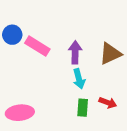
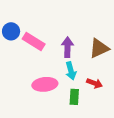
red arrow: (108, 103) -> (95, 83), moved
pink ellipse: (20, 113) -> (45, 84), moved

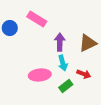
pink rectangle: (34, 42) -> (37, 19), moved
green rectangle: (74, 97) -> (66, 86), turned 48

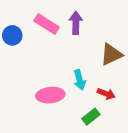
purple arrow: (60, 42) -> (76, 23), moved
green rectangle: (66, 86) -> (91, 117), moved

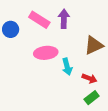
pink ellipse: (50, 95) -> (46, 53), moved
green rectangle: (91, 117) -> (92, 98), moved

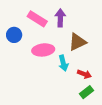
blue circle: (11, 29) -> (14, 35), moved
brown triangle: (94, 45) -> (77, 42), moved

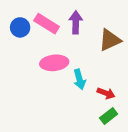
blue circle: (14, 35) -> (20, 27), moved
brown triangle: (77, 42) -> (110, 40), moved

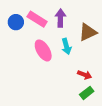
pink ellipse: (54, 63) -> (43, 50), turned 65
cyan arrow: (79, 79) -> (66, 46), moved

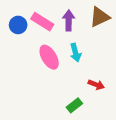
brown triangle: (88, 32) -> (100, 17), moved
green rectangle: (87, 93) -> (74, 105), moved

